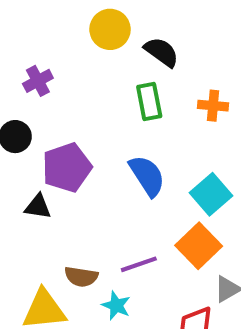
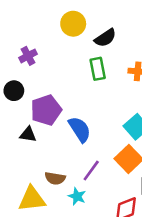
black semicircle: (162, 52) -> (105, 38), turned 110
blue semicircle: (147, 176) -> (80, 129), moved
purple line: (139, 264) -> (91, 171), turned -35

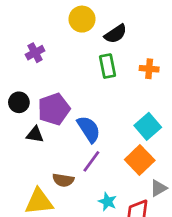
black circle: (14, 91) -> (19, 102), moved
purple line: (91, 171) -> (91, 161), moved
cyan star: (77, 196) -> (108, 202), moved

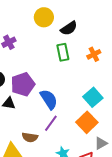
orange cross: (149, 69) -> (94, 54), turned -32

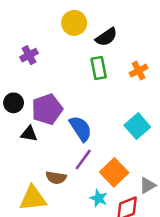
orange square: (87, 122) -> (114, 172), moved

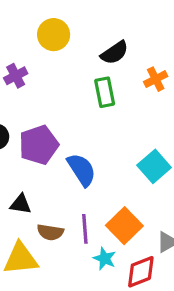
yellow circle: (74, 23) -> (54, 35), moved
orange cross: (139, 71) -> (156, 79), moved
black triangle: (29, 134) -> (21, 204), moved
purple line: (83, 160) -> (85, 229), moved, turned -40

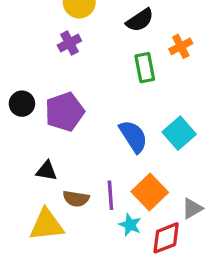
purple cross: (16, 76) -> (69, 43), moved
green rectangle: (105, 92) -> (145, 68), moved
blue semicircle: (82, 170) -> (133, 136), moved

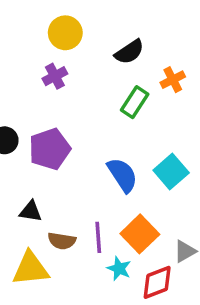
green rectangle: (145, 68) -> (135, 102), turned 44

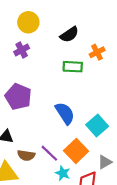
green rectangle: (135, 102) -> (73, 67), turned 60
purple pentagon: (50, 149) -> (18, 97), turned -30
cyan square: (171, 172) -> (97, 125), moved
purple line: (98, 237) -> (49, 153), turned -42

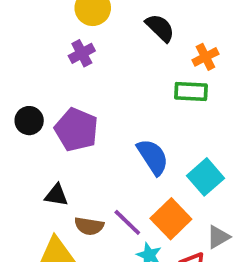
black semicircle: (69, 34) -> (160, 28), turned -102
green rectangle: (73, 67) -> (191, 91), moved

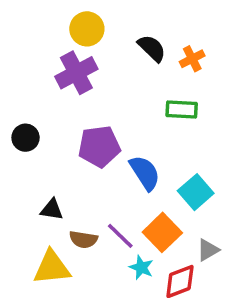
purple cross: (82, 53) -> (76, 73), size x1.6
orange cross: (205, 57) -> (192, 59), moved
purple pentagon: (76, 130) -> (99, 146), moved, turned -30

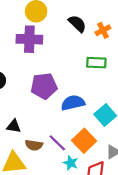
purple cross: (76, 73) -> (29, 39), turned 30
blue semicircle: (145, 173) -> (73, 103), turned -70

